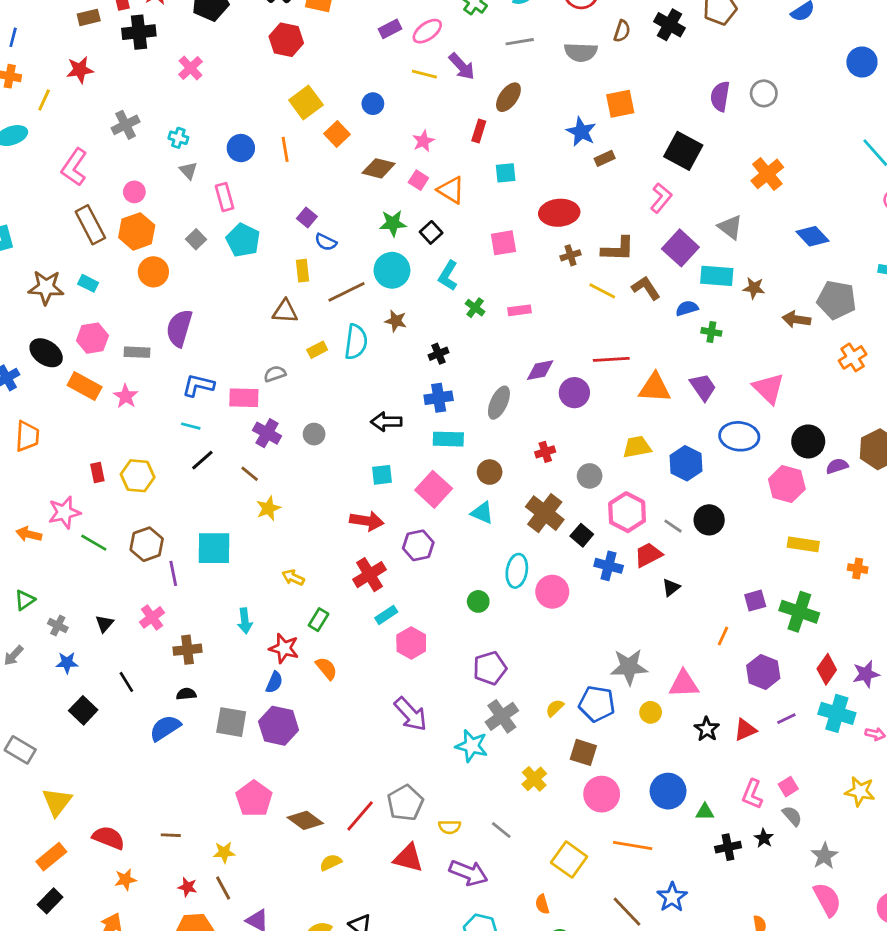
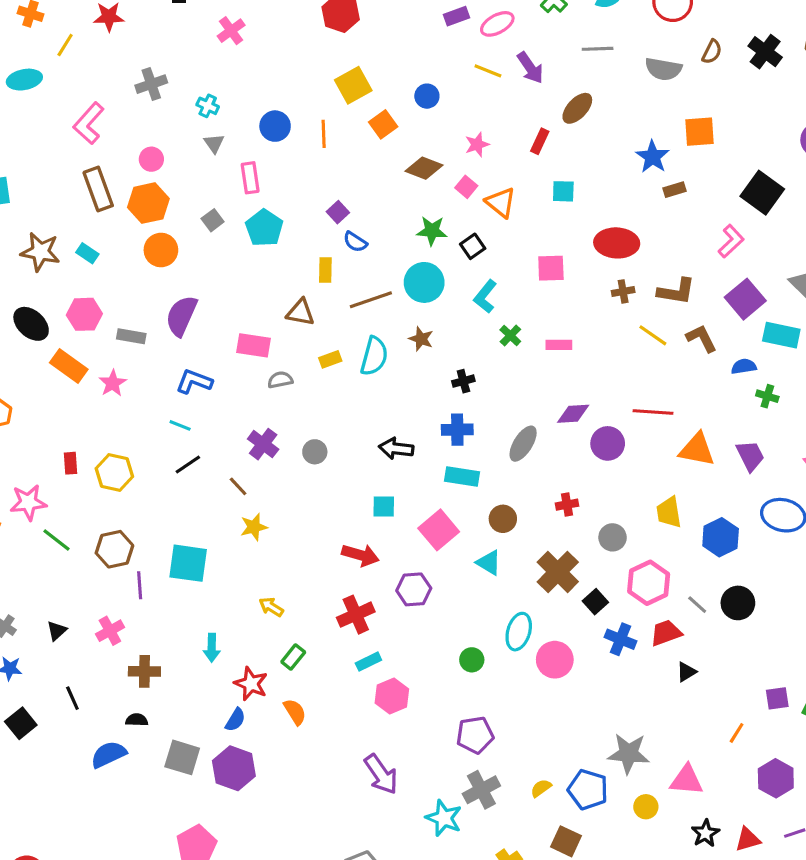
pink rectangle: (244, 398) -> (254, 345), moved
yellow trapezoid: (637, 447) -> (669, 512), turned -96

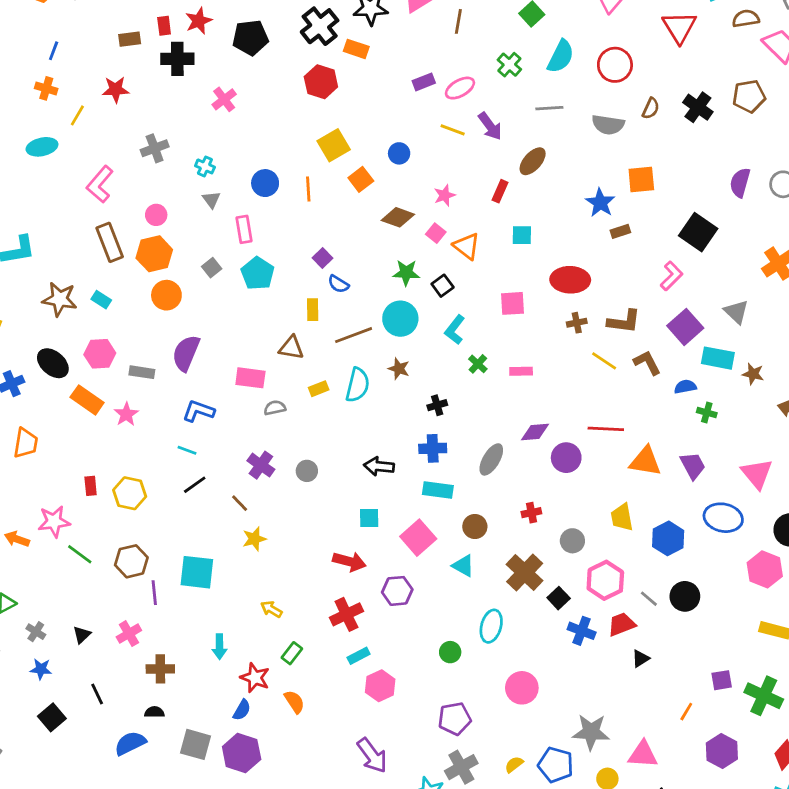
pink circle: (555, 660) -> (522, 688), moved

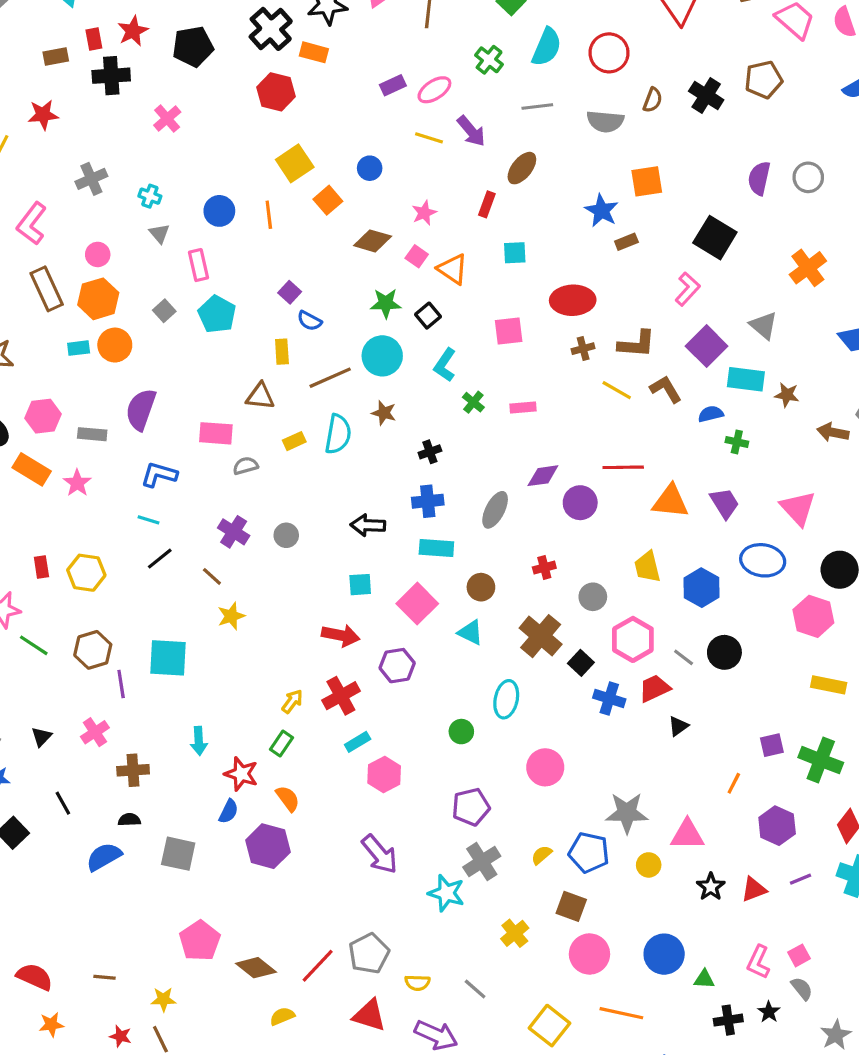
cyan rectangle: (101, 300) -> (79, 348), moved, turned -36
yellow arrow: (271, 609) -> (292, 701), moved, turned 100
purple hexagon: (242, 753) -> (268, 846), moved

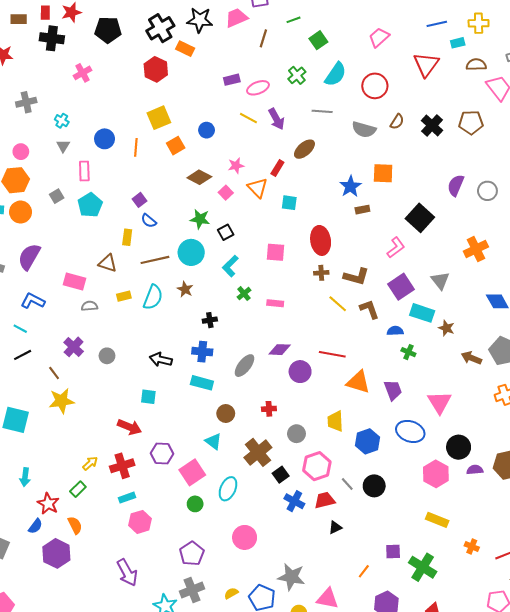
orange triangle: (453, 269) -> (258, 188), moved
red ellipse: (573, 300) -> (321, 240), turned 72
pink square: (417, 604) -> (192, 472), moved
yellow star: (231, 616) -> (61, 401), size x1.4
purple pentagon: (471, 807) -> (192, 554), turned -30

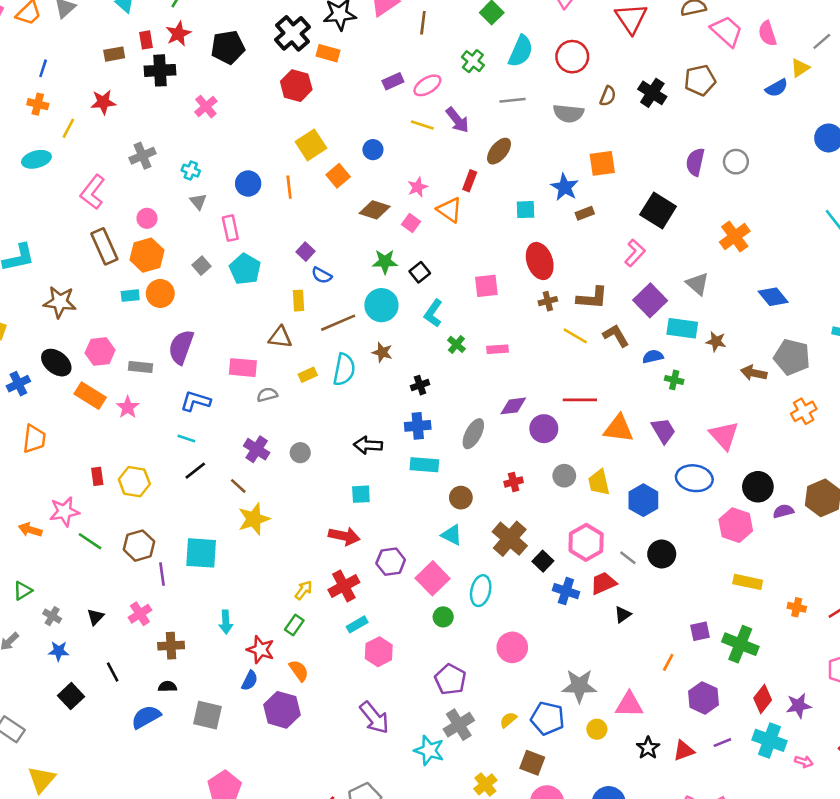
cyan square: (289, 203) -> (525, 210), moved
gray circle: (296, 434) -> (564, 476), moved

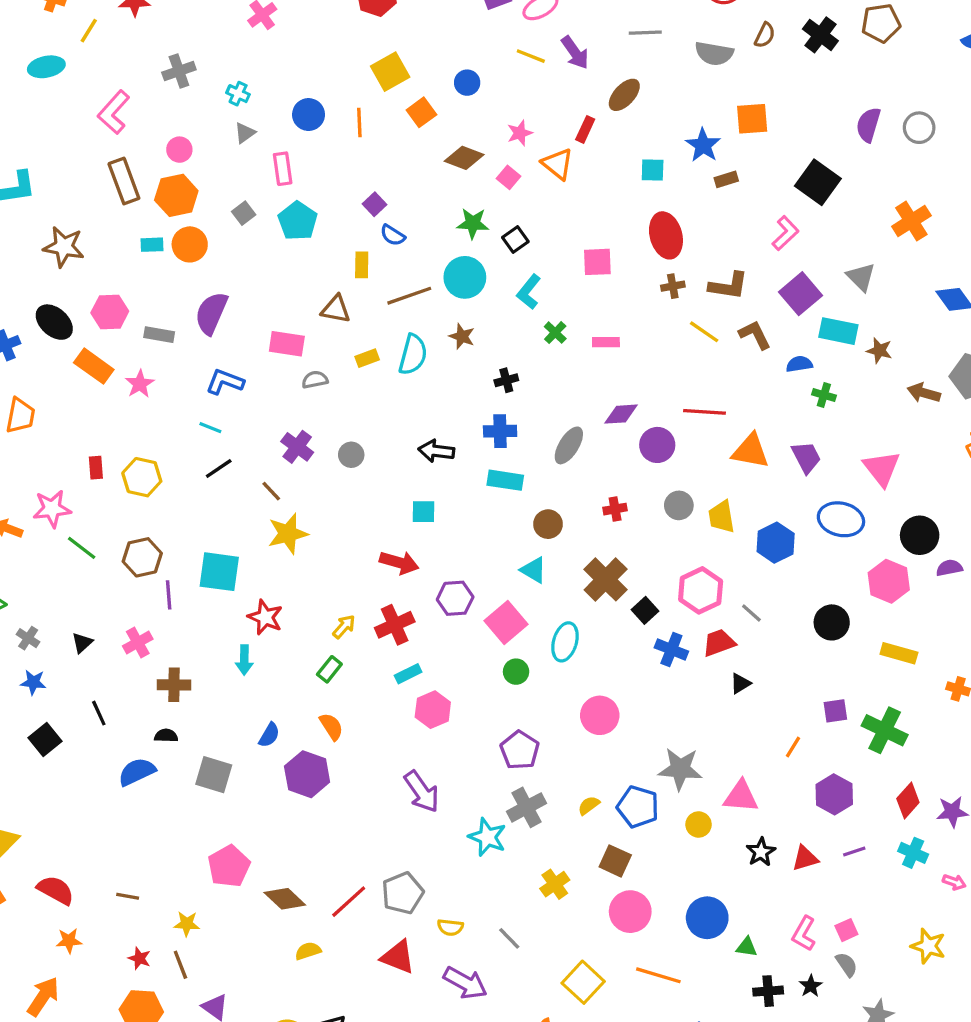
gray triangle: (198, 202) -> (245, 133), turned 30
black circle: (662, 554) -> (832, 622), moved
red star: (261, 650) -> (265, 617), moved
cyan cross: (770, 740) -> (913, 853), size x0.7

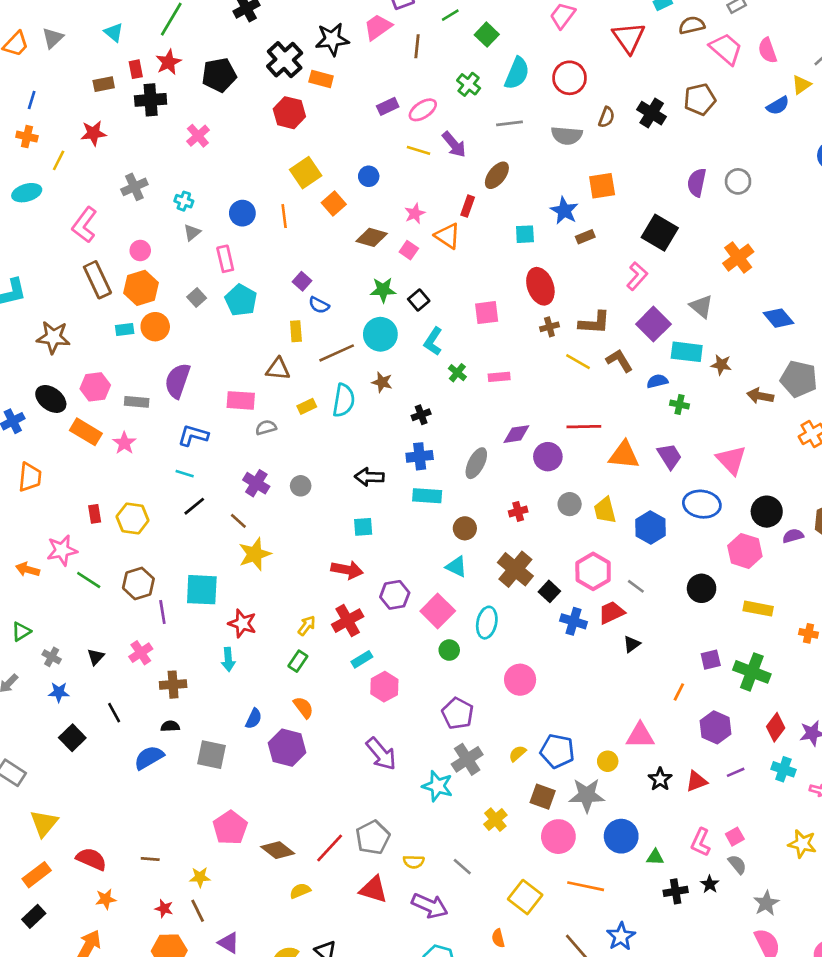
gray star: (680, 769) -> (587, 795), moved

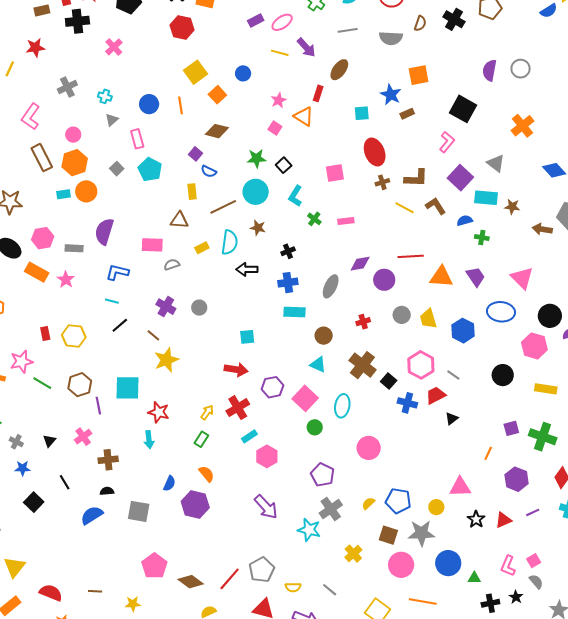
brown diamond: (372, 237) -> (217, 131), moved
black arrow: (369, 477) -> (247, 269), moved

